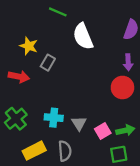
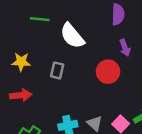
gray rectangle: (48, 63) -> (57, 70), moved
red circle: (122, 87) -> (108, 72), moved

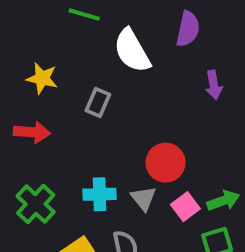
purple semicircle: (118, 14) -> (188, 29), moved
red circle: (108, 72) -> (166, 163), moved

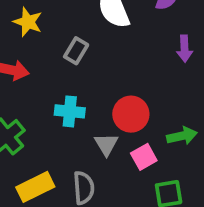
cyan cross: (100, 194) -> (70, 111), moved
green arrow: (223, 201) -> (182, 136), moved

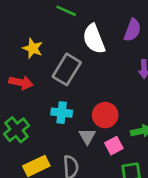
gray rectangle: (76, 51) -> (67, 69), size x1.6

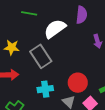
white semicircle: (94, 39) -> (55, 29), turned 90
gray rectangle: (67, 69) -> (41, 56), turned -50

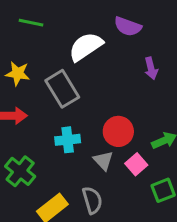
green line: (29, 13) -> (31, 23), moved
purple semicircle: (82, 15) -> (128, 26), turned 102

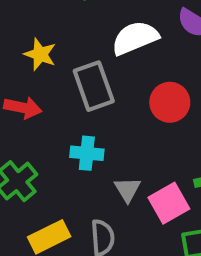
red circle: (118, 131) -> (170, 102), moved
pink square: (136, 164) -> (169, 203), size x1.4

